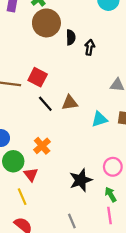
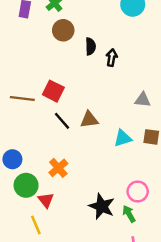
brown circle: (46, 23) -> (63, 30), size x0.7
black star: (81, 180) -> (102, 206), turned -30
green arrow: (111, 194) -> (129, 214), moved

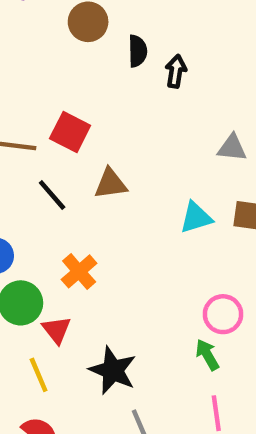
brown triangle: (89, 120) -> (111, 184), moved
black line: (62, 121) -> (52, 195), moved
black star: (102, 206) -> (113, 370), moved

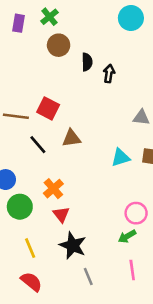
red triangle: (57, 330) -> (61, 214), moved
green arrow: (207, 355) -> (127, 236), turned -90

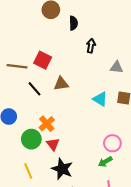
black arrow: (109, 74) -> (91, 46), moved
cyan triangle: (121, 158) -> (100, 99), turned 49
green circle: (20, 207) -> (31, 139), moved

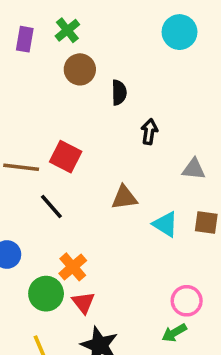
brown triangle: (61, 84) -> (124, 198), moved

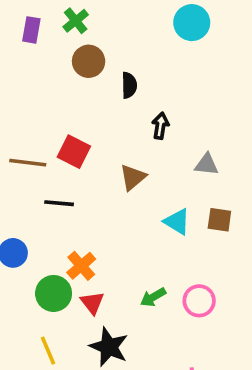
brown triangle: (124, 198) -> (133, 177), moved, turned -32
black line: (51, 206) -> (59, 203), turned -44
green arrow: (174, 333) -> (153, 297), moved

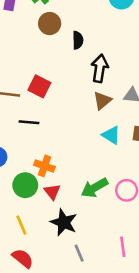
black arrow: (160, 126) -> (100, 68), size x1.5
brown triangle: (133, 177) -> (102, 101), moved
orange cross: (81, 266) -> (44, 166), turned -30
green arrow: (153, 297) -> (95, 188), size x1.5

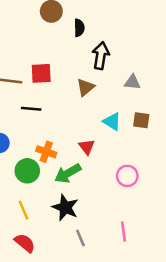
red square: (39, 86) -> (41, 73), turned -30
brown triangle: (102, 101) -> (85, 87), moved
green arrow: (95, 188) -> (68, 173), moved
red triangle: (52, 192) -> (87, 147), moved

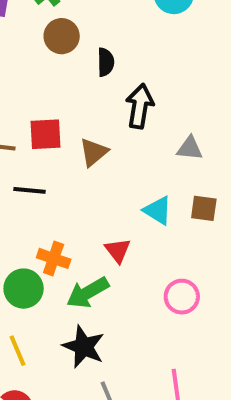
brown triangle: (85, 87) -> (94, 152), moved

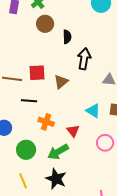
orange cross: (54, 258) -> (46, 122), moved
pink circle: (182, 297) -> (105, 143), moved

